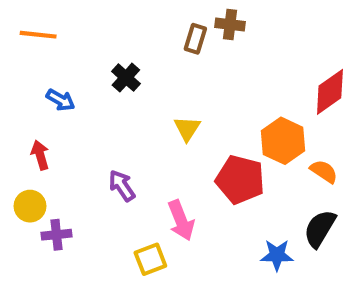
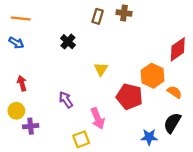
brown rectangle: (195, 39) -> (98, 16), moved
blue arrow: (61, 100) -> (16, 43), moved

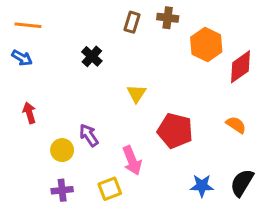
orange hexagon: (152, 76) -> (206, 45), moved
yellow circle: (16, 111) -> (62, 150), moved
black semicircle: (172, 123) -> (242, 183), moved
purple cross: (31, 126) -> (62, 190), moved

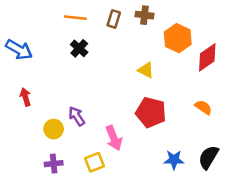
orange line: (28, 25) -> (75, 18), moved
blue arrow: (22, 58) -> (19, 50), size x1.5
yellow triangle: (136, 94) -> (146, 70), moved, turned -36

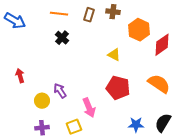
blue arrow: (19, 50) -> (15, 21), moved
orange semicircle: (203, 107) -> (159, 84), size x1.6

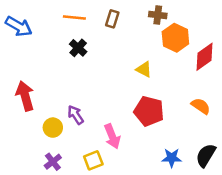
brown cross: (113, 12) -> (158, 15), moved
red arrow: (20, 76) -> (25, 96), size x1.6
orange semicircle: (159, 84) -> (201, 106), size x0.7
purple cross: (42, 128) -> (53, 162), turned -32

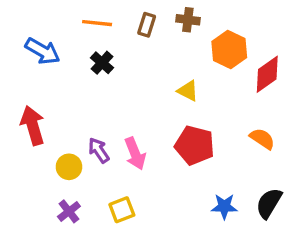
brown cross: (158, 15) -> (188, 20), moved
blue arrow: (19, 26) -> (43, 51), moved
pink arrow: (112, 136) -> (135, 154), moved

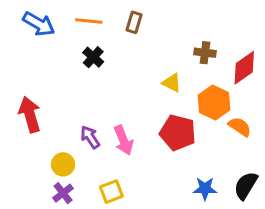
brown cross: (188, 20) -> (205, 53), moved
orange hexagon: (229, 49) -> (214, 102), moved
blue arrow: (43, 51) -> (39, 24), moved
yellow circle: (69, 167) -> (63, 164), moved

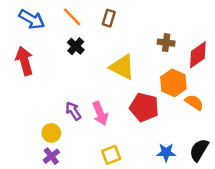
orange line: (89, 21) -> (72, 17), turned 40
yellow triangle: (172, 83) -> (122, 67), moved, size x1.6
red arrow: (30, 115) -> (24, 61), moved
yellow square: (111, 192) -> (111, 155), moved

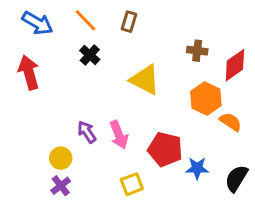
red pentagon: (144, 107) -> (165, 149), moved
blue star: (166, 152) -> (197, 168), moved

